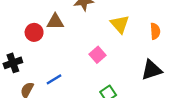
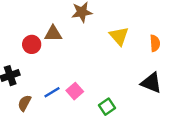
pink square: (98, 55) -> (75, 91), moved
black triangle: (152, 70) -> (151, 83), turned 40

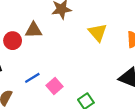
blue line: (52, 92) -> (32, 78), moved

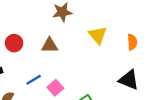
brown triangle: (34, 30) -> (50, 45), moved

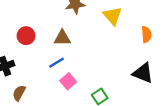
yellow triangle: (98, 35) -> (113, 16), moved
blue line: (34, 80) -> (56, 63), moved

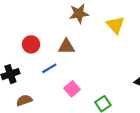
blue line: (56, 63) -> (49, 68), moved
brown semicircle: (19, 93) -> (24, 100), turned 42

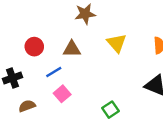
yellow triangle: (115, 25) -> (117, 43), moved
pink square: (72, 89) -> (62, 94), moved

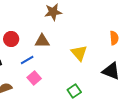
yellow triangle: (117, 43) -> (79, 53), moved

